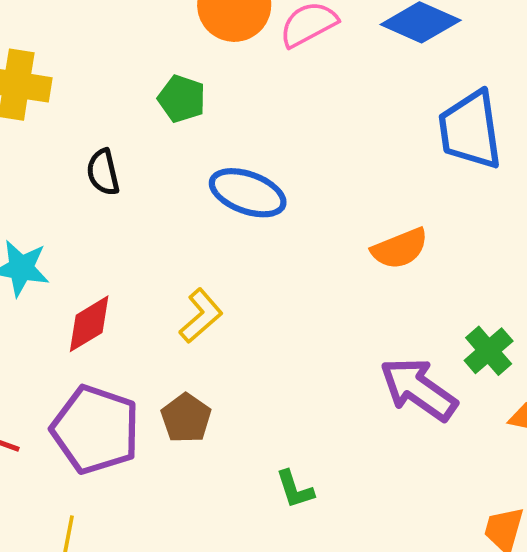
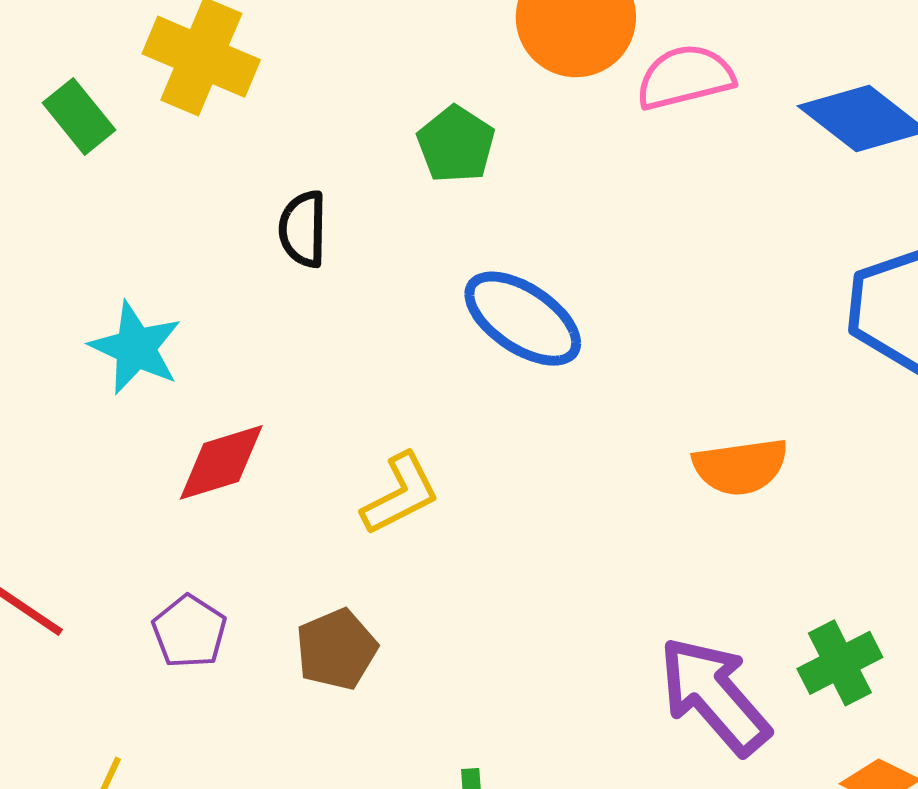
purple pentagon: (96, 430) -> (189, 632), size x0.5

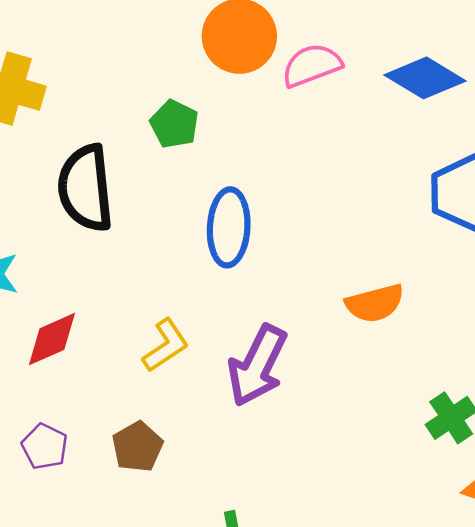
black semicircle: (303, 229) -> (85, 188), size x1.8
blue ellipse: (523, 319) -> (229, 227), turned 66
purple arrow: (714, 696) -> (257, 366), moved, turned -106

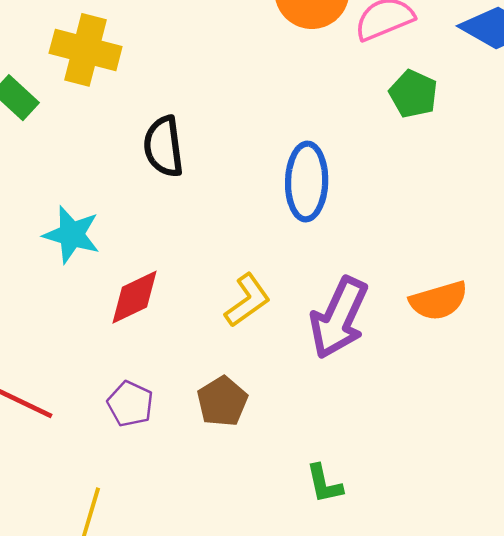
green pentagon: (174, 124) -> (413, 94), moved
black semicircle: (85, 188) -> (164, 146), size x0.7
orange semicircle: (375, 303) -> (439, 301), moved

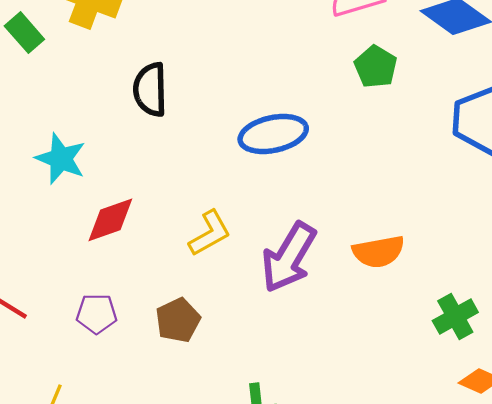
blue ellipse: (307, 182) -> (273, 134), turned 70
purple pentagon: (130, 404) -> (97, 314), turned -30

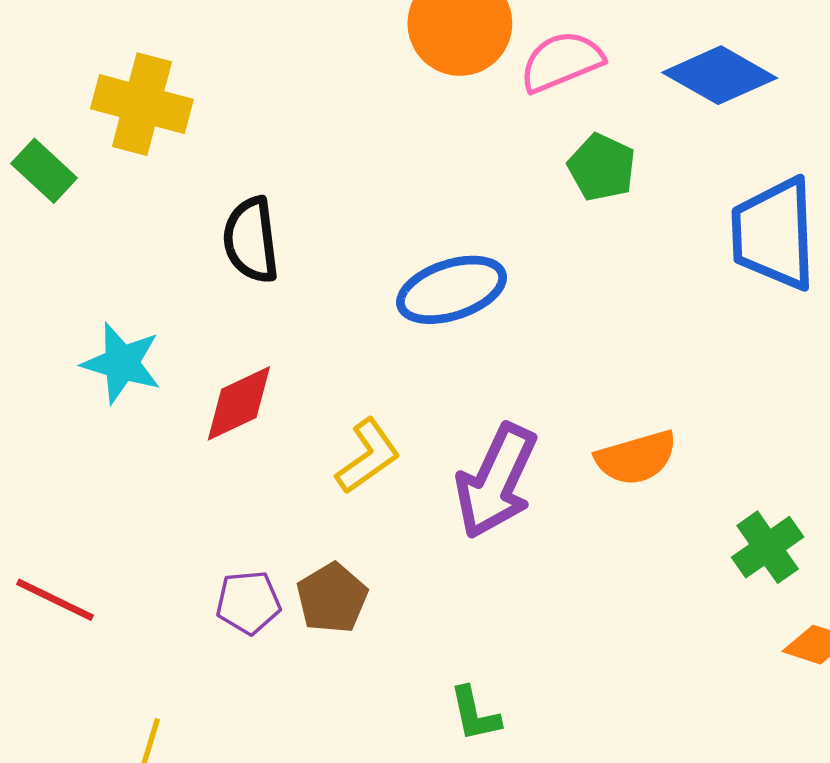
red diamond: (110, 220) -> (239, 403), moved
purple pentagon: (97, 314) -> (248, 602), moved

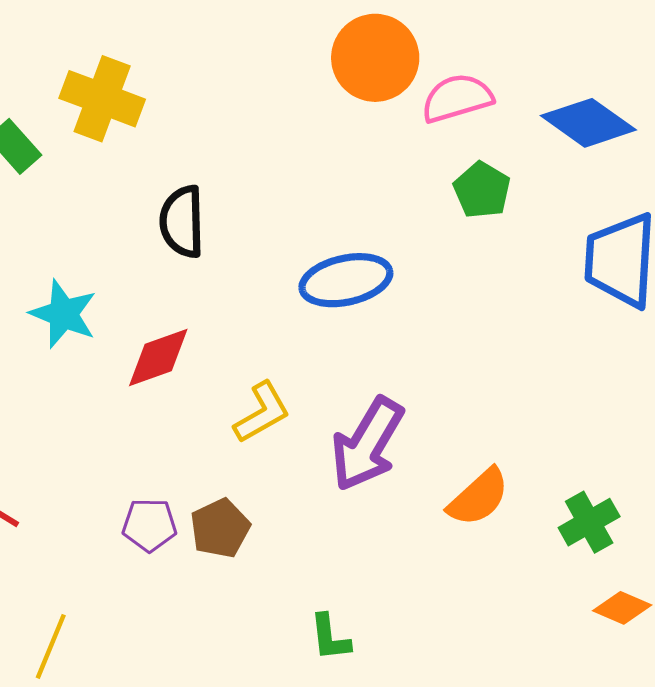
orange semicircle: (636, 458) -> (478, 497), moved, turned -32

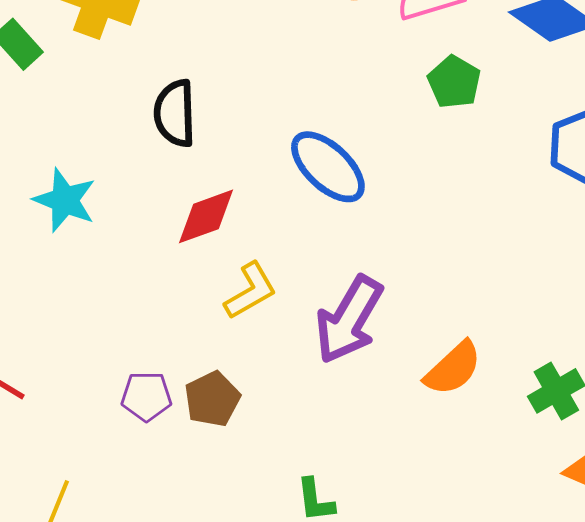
blue ellipse: (346, 280) -> (328, 167), turned 56
red diamond: (158, 357) -> (206, 216), moved

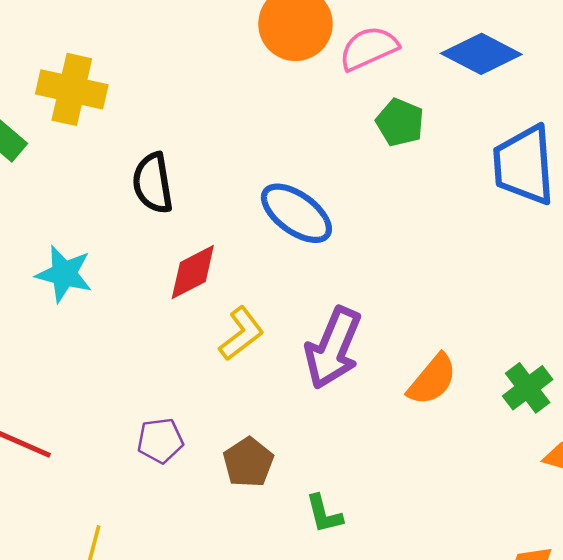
brown pentagon: (212, 399) -> (248, 462), moved

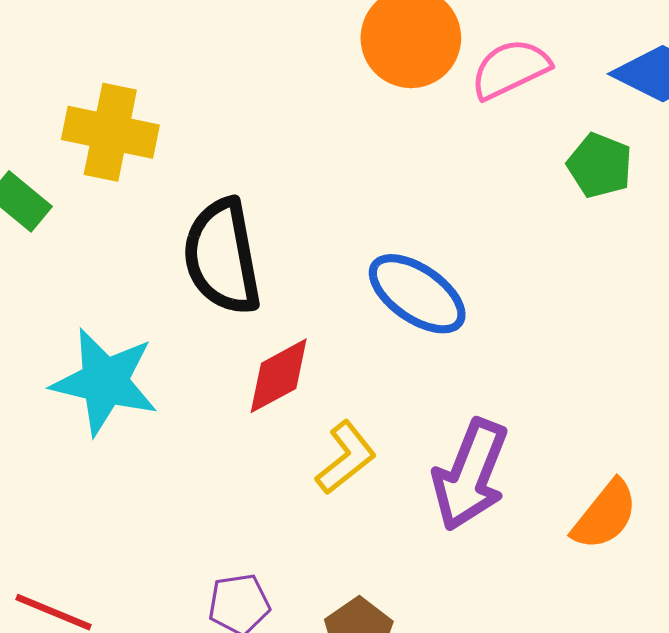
green pentagon: (400, 122) -> (600, 165), moved
black semicircle: (153, 183) -> (222, 257), size x1.4
cyan star: (64, 274) -> (105, 382), size x1.4

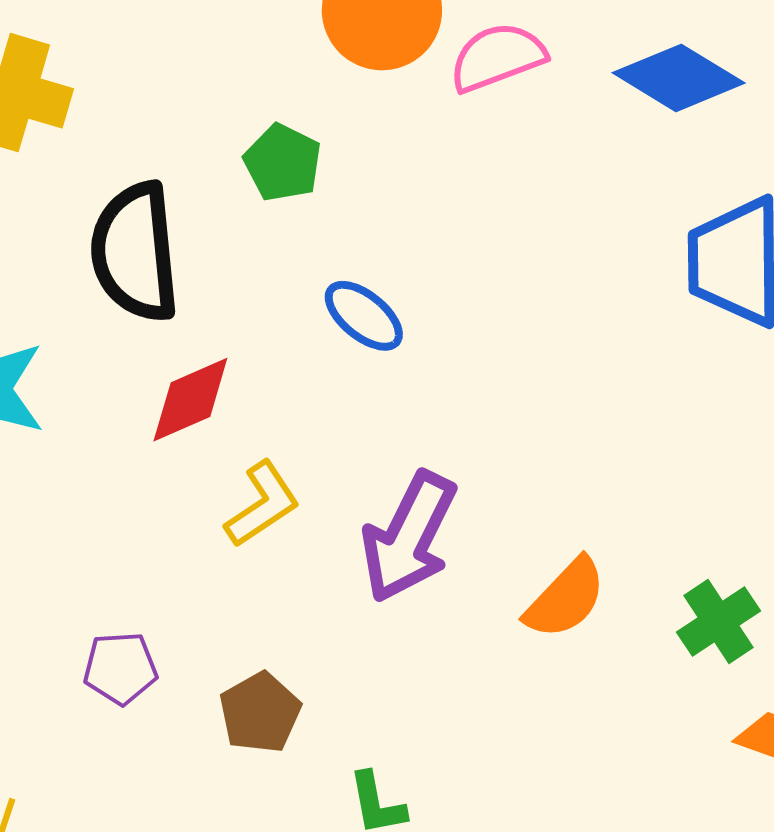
green pentagon: (600, 165) -> (283, 163), moved
blue ellipse: (417, 294) -> (364, 316), size x0.7

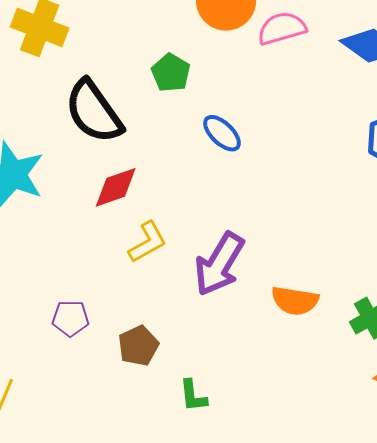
black semicircle: (135, 252) -> (94, 112), turned -34
blue ellipse: (364, 316) -> (222, 133), moved
orange semicircle: (566, 598) -> (295, 301), turned 51

